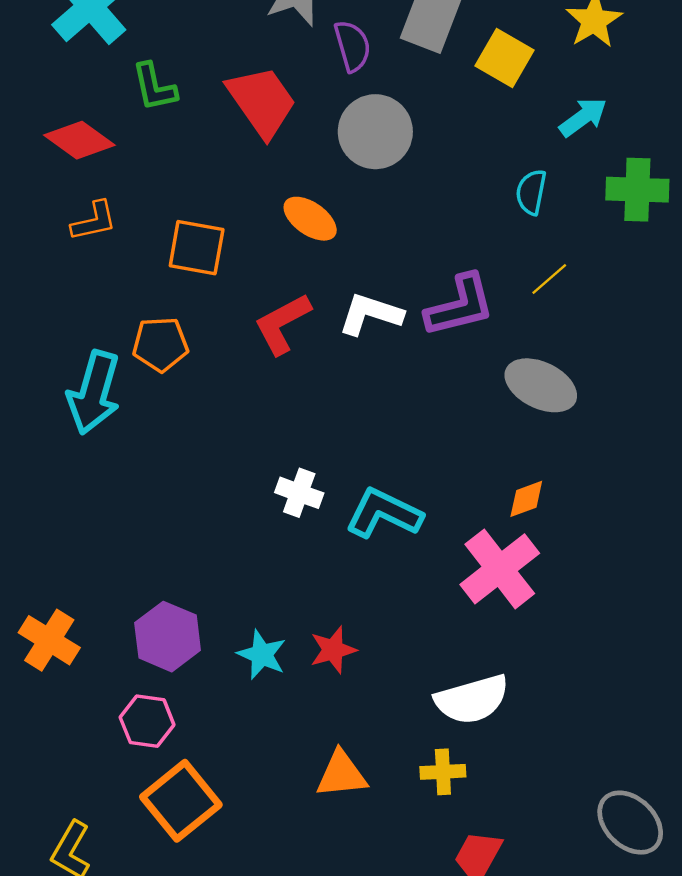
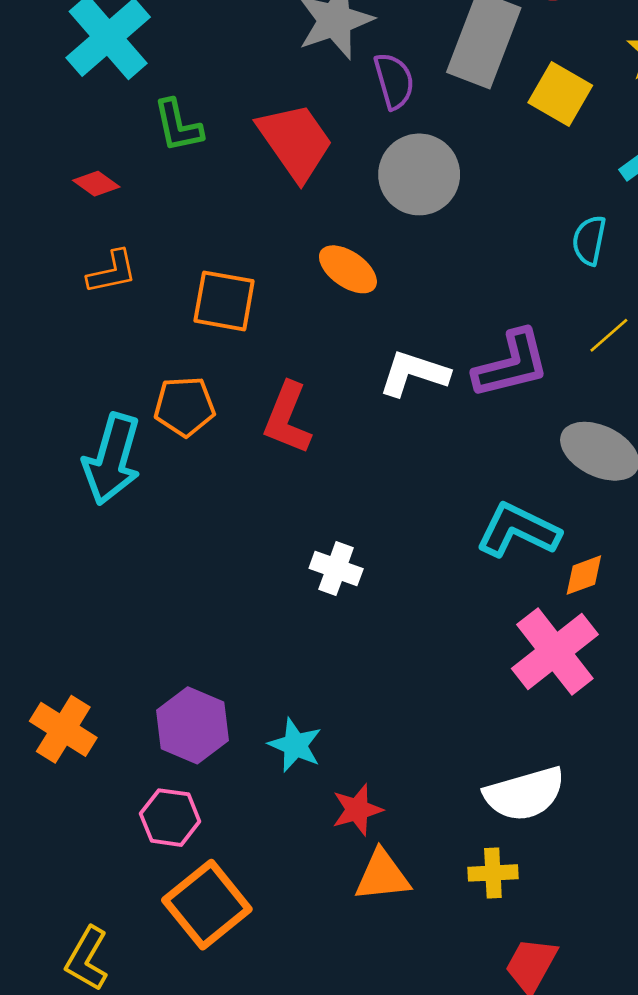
red diamond: (79, 140) -> (96, 184), size x0.6
red L-shape: (282, 324) -> (287, 418), moved, turned -40
cyan L-shape: (384, 513) -> (518, 530), moved
red star: (333, 650) -> (357, 810), moved

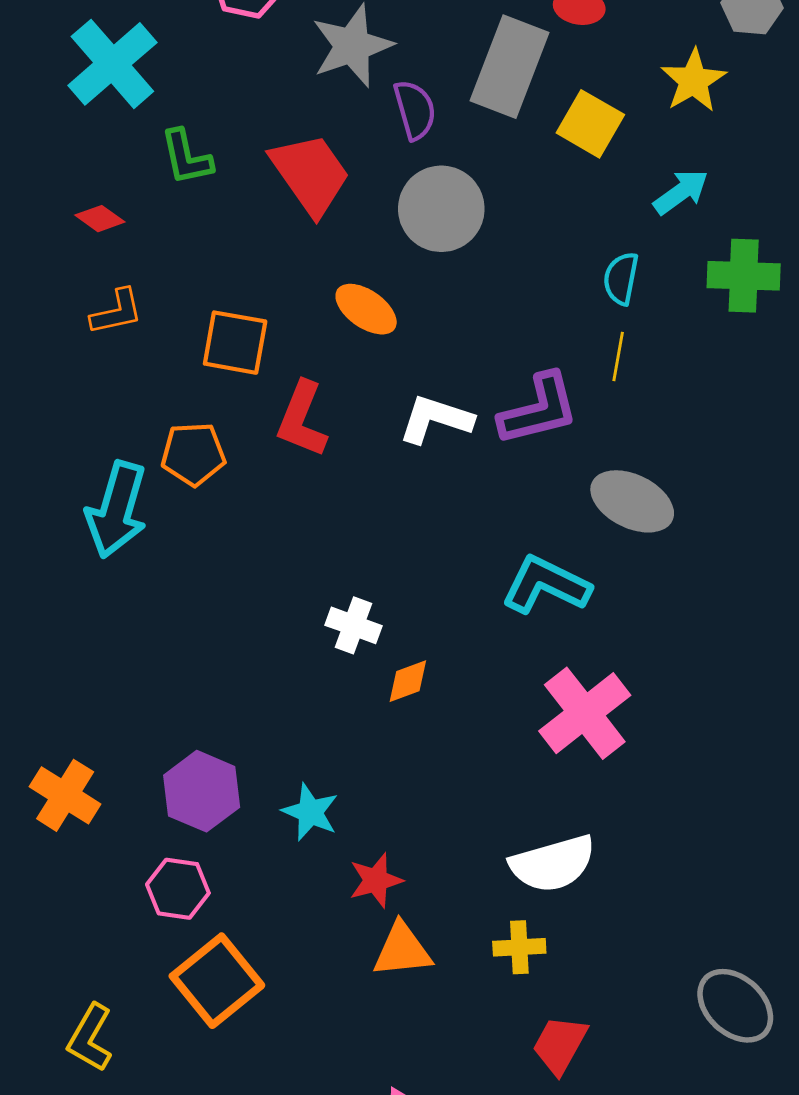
yellow line: (609, 335) -> (618, 356), moved, turned -39
red L-shape: (287, 418) -> (302, 419), moved
orange diamond: (584, 575) -> (408, 681), moved

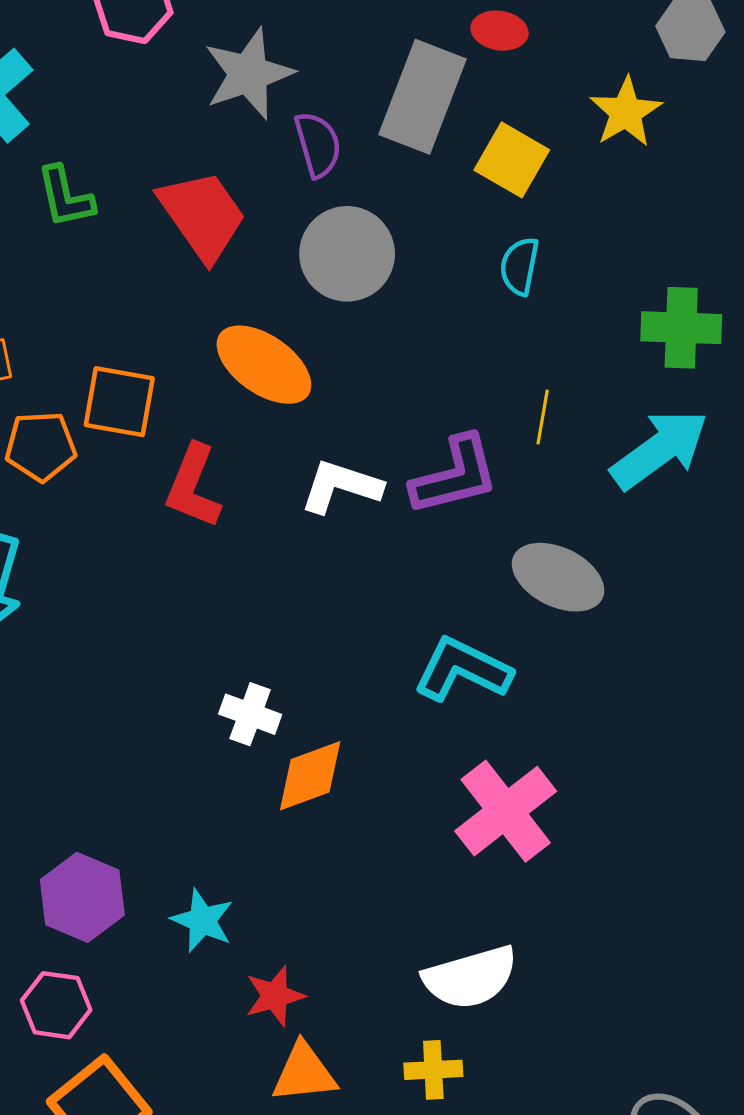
cyan arrow: (681, 192) -> (660, 449), moved, size x1.6
cyan semicircle: (621, 278) -> (520, 266), moved
orange ellipse: (366, 309) -> (264, 365), size x1.4
orange pentagon: (193, 454) -> (41, 446), moved
orange diamond: (408, 681) -> (310, 776), size x1.5

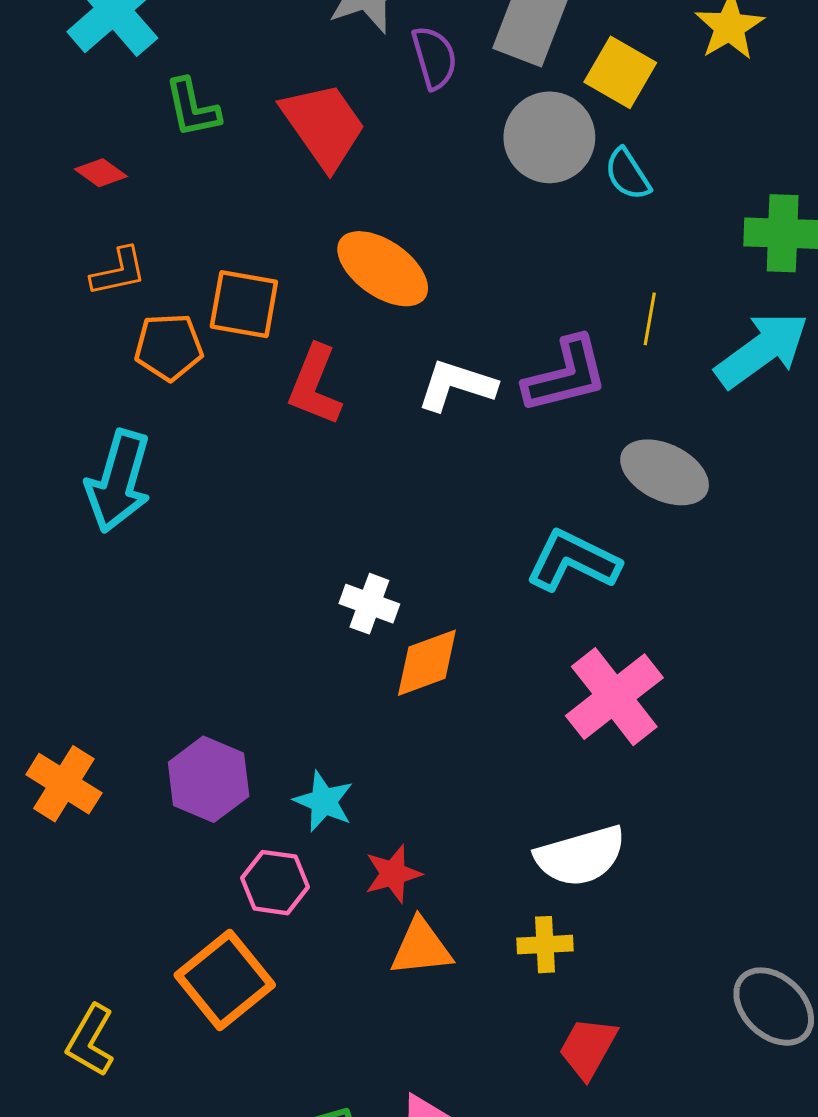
gray circle: (347, 254) -> (549, 137), moved
cyan semicircle: (520, 266) -> (628, 174), turned -44
pink hexagon: (56, 1005) -> (275, 883), moved

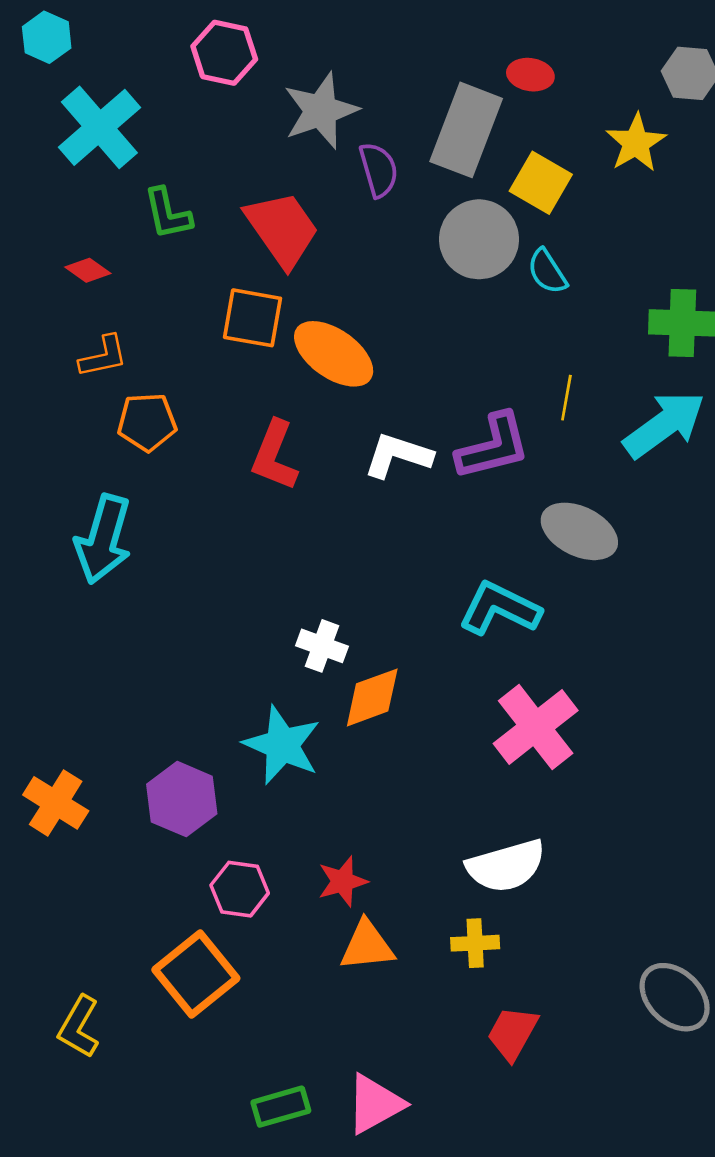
orange square: (244, 304) -> (253, 318), moved
cyan star: (324, 801) -> (282, 745), moved, size x1.5

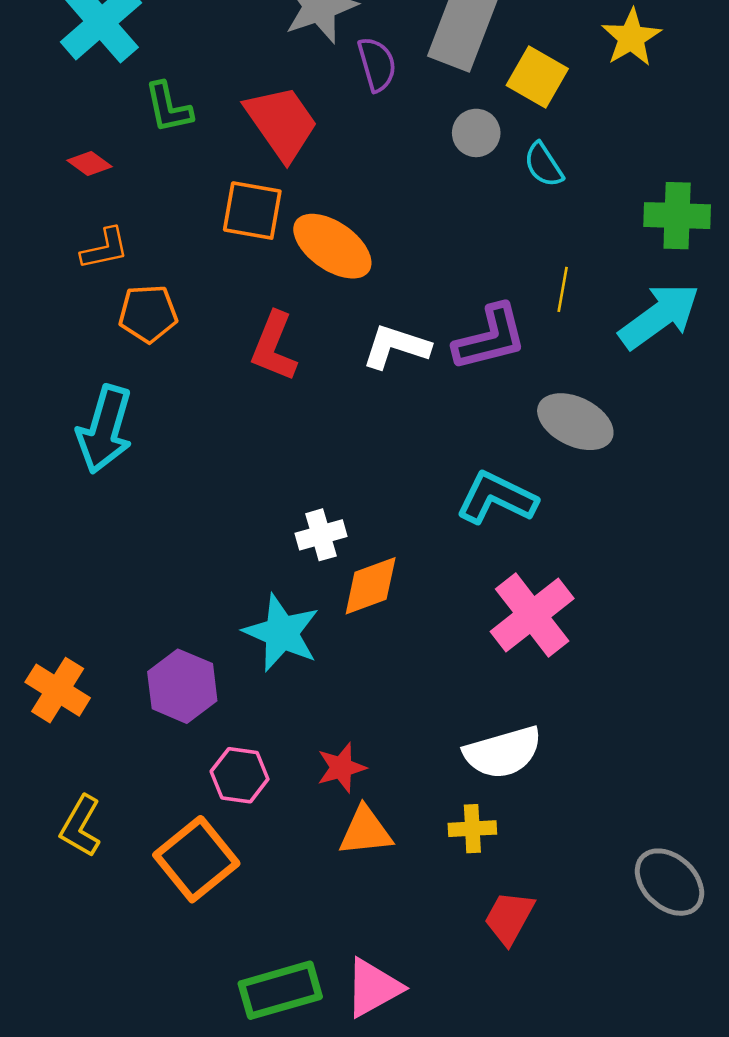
gray circle: (479, 239) -> (476, 133), size x0.6
white cross: (322, 646) -> (321, 535), turned -36
yellow L-shape: (79, 1027) -> (81, 826), moved
green rectangle: (281, 1107) -> (280, 990), size x1.4

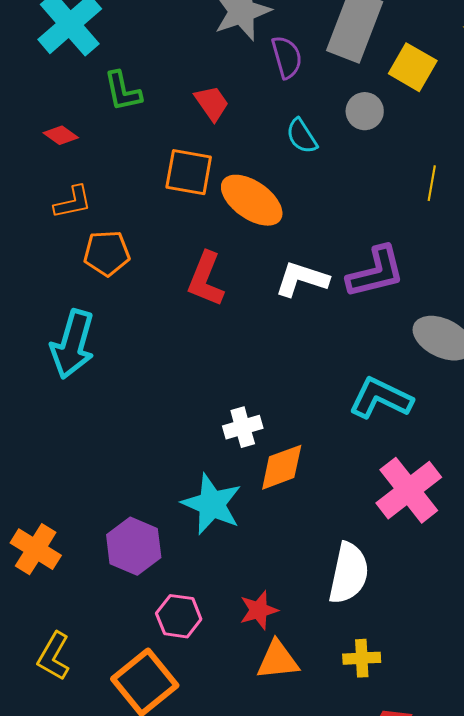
red trapezoid: (282, 123) -> (212, 103), size x0.6
cyan semicircle: (544, 165) -> (302, 136), moved
yellow line: (563, 289) -> (432, 183), moved
white semicircle: (503, 752) -> (349, 573), moved, turned -62

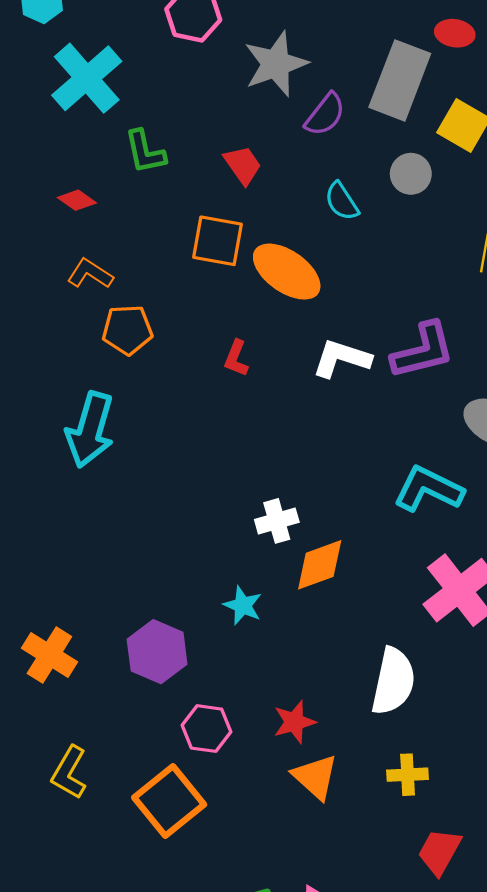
purple semicircle: (287, 57) -> (325, 114), turned 54
orange L-shape: (73, 202) -> (90, 274), turned -135
red L-shape: (206, 279) -> (236, 358), size x0.6
cyan star: (212, 504) -> (243, 606), size x0.6
orange triangle: (278, 660) -> (315, 777), turned 48

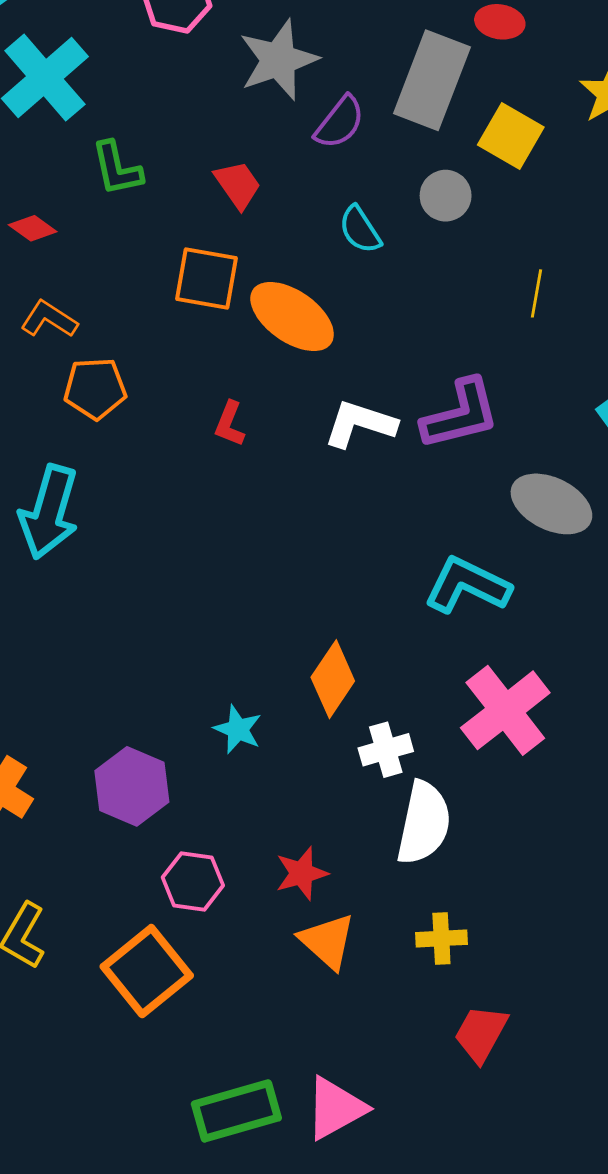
white cross: (277, 521) -> (386, 750), moved
orange diamond: (320, 565) -> (333, 679), turned -36

